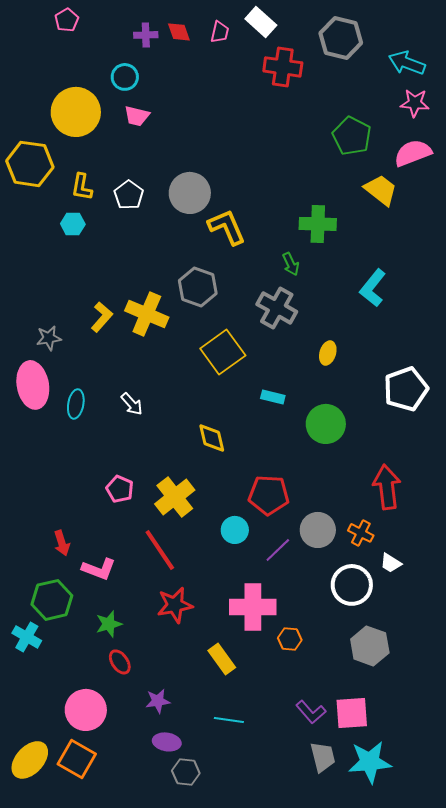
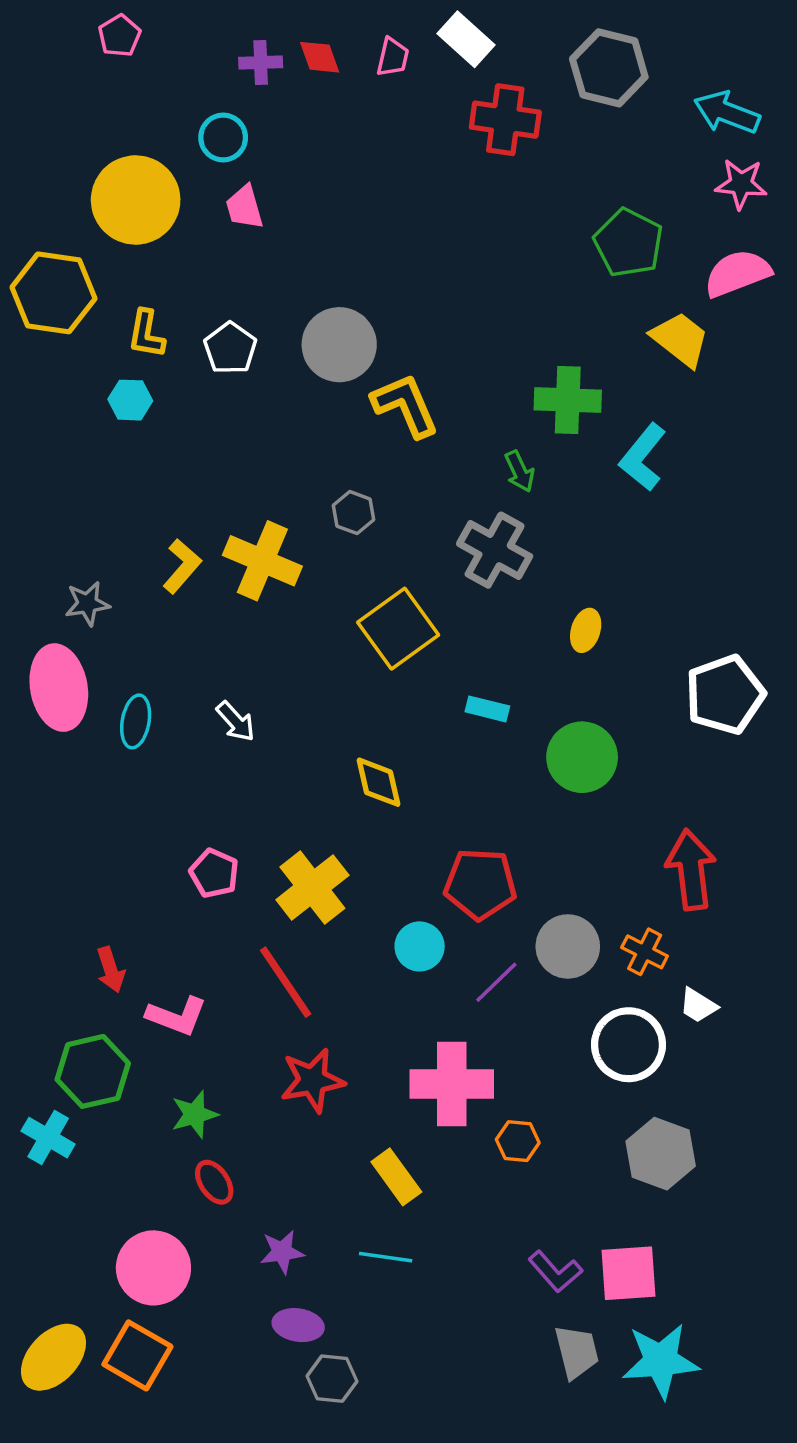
pink trapezoid: (137, 116) -> (245, 207), turned 60
gray hexagon: (198, 287) -> (353, 513), size x0.6
cyan L-shape: (373, 288) -> (643, 457), moved
cyan line: (229, 720) -> (386, 1257), moved

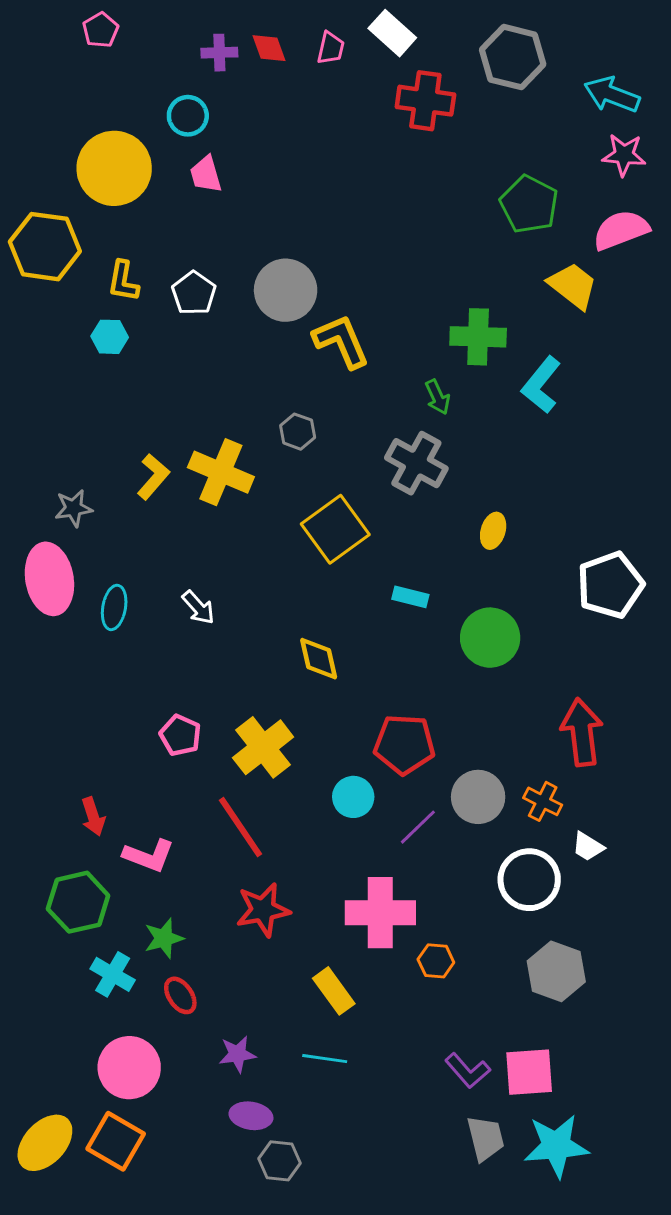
cyan cross: (48, 1138) -> (113, 974), moved

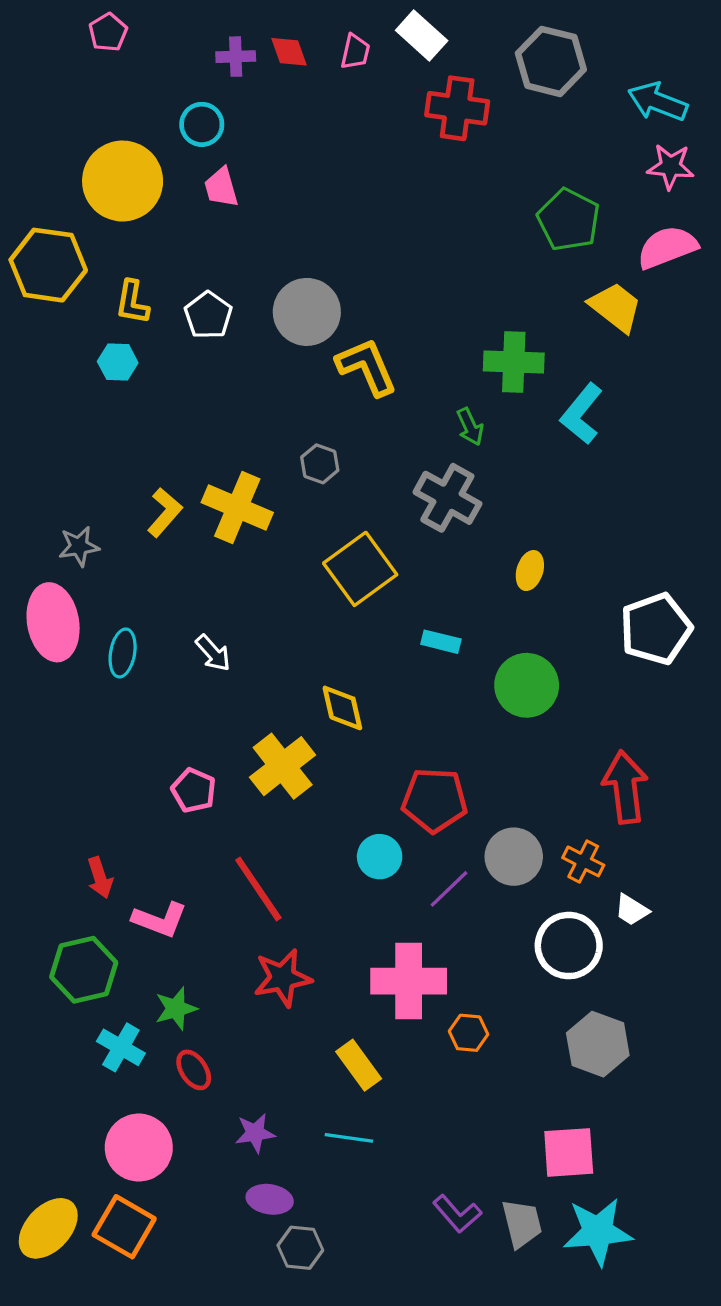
yellow cross: (263, 747) -> (283, 766), moved
purple L-shape: (468, 1071) -> (457, 1214), moved

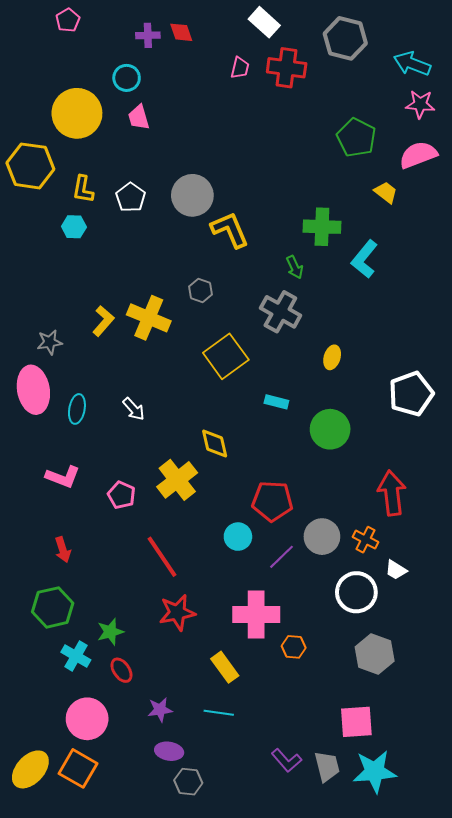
pink trapezoid: (355, 52) -> (240, 68), moved
yellow trapezoid: (616, 307) -> (386, 192), size x0.7
pink L-shape: (160, 920) -> (63, 477), moved

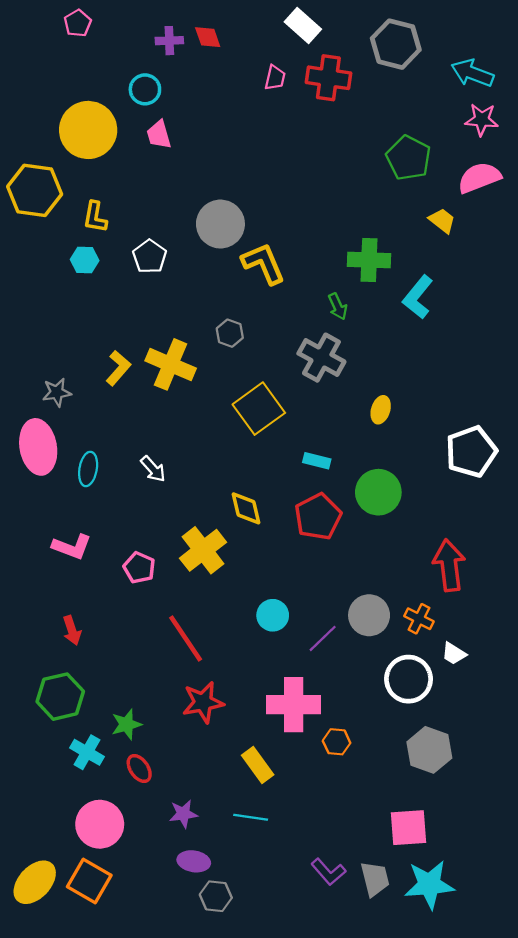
white pentagon: (131, 197) -> (150, 257), moved
red pentagon: (272, 501) -> (318, 517), moved, turned -30

